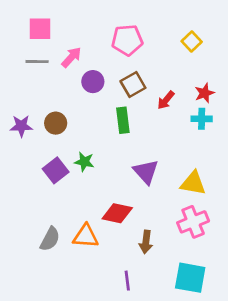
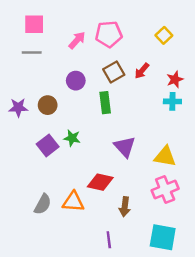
pink arrow: (71, 57) -> (77, 40), moved
purple circle: (93, 82) -> (76, 81), moved
red arrow: (166, 100) -> (142, 71), moved

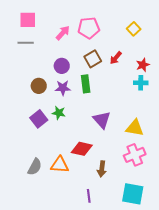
purple star: (18, 108) -> (63, 88), moved

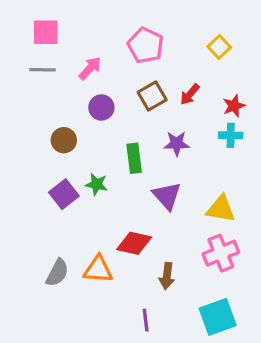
pink pentagon: (89, 28) -> (146, 45), turned 30
pink arrow: (63, 33) -> (90, 68), moved
green rectangle: (86, 84) -> (134, 158), moved
purple star: (63, 88) -> (177, 143), moved
cyan square: (133, 194) -> (218, 317), turned -30

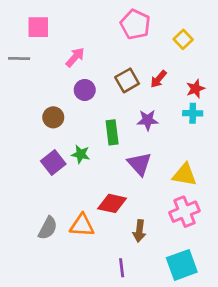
pink pentagon: (146, 45) -> (135, 24), moved
gray line: (43, 70) -> (19, 59), moved

